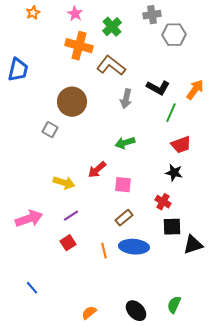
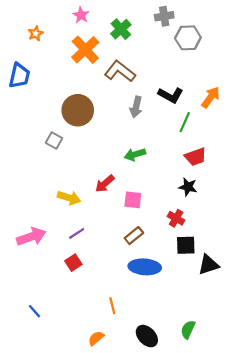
orange star: (33, 13) -> (36, 33), moved
orange cross: (79, 46) -> (85, 50), turned 32
orange line: (104, 251) -> (112, 306), moved

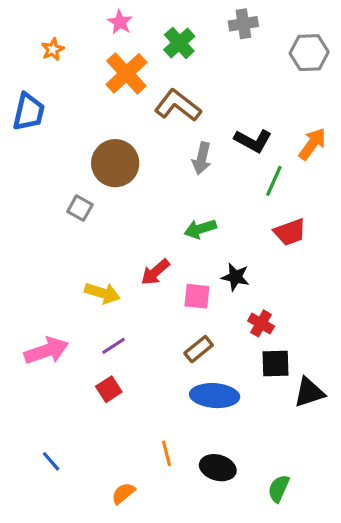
gray hexagon: (188, 38) -> (309, 53), moved
black star: (188, 187) -> (235, 277), moved
black ellipse: (147, 336) -> (218, 468), moved, turned -30
orange semicircle: (96, 338) -> (123, 493), moved

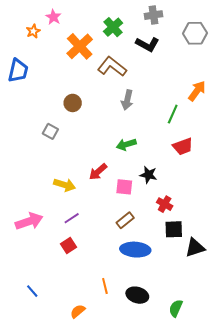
pink star: (120, 22) -> (53, 17), moved
black L-shape: (253, 141) -> (147, 44), moved
brown circle: (115, 163) -> (73, 103), size x0.6

